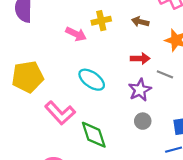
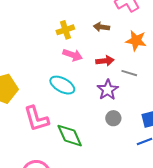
pink arrow: (76, 34) -> (73, 55), moved
pink L-shape: (60, 113) -> (36, 119), turned 32

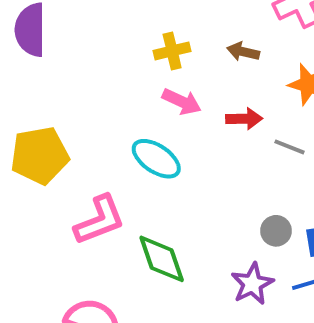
purple star: (108, 90) -> (252, 284), moved
gray circle: (113, 118) -> (276, 231), moved
pink L-shape: (36, 119) -> (100, 220), turned -100

